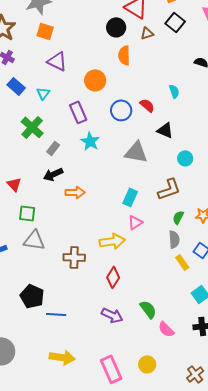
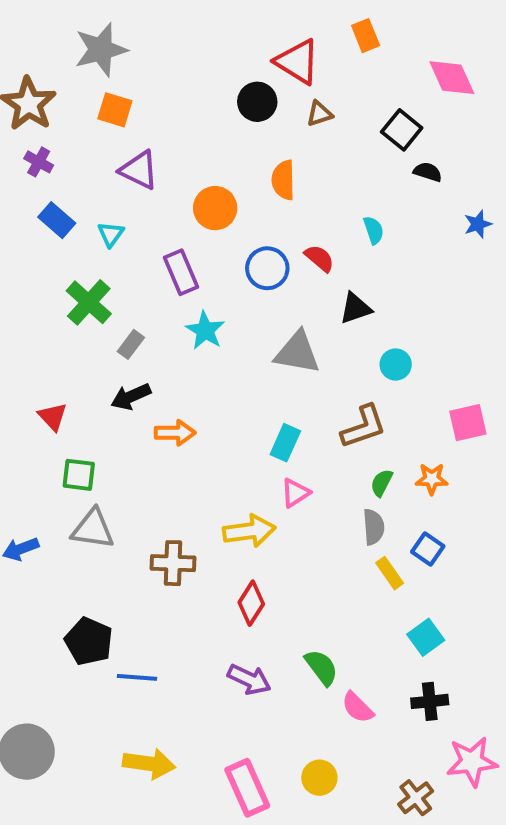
black square: (175, 22) -> (402, 130), moved
orange semicircle: (124, 55) -> (283, 180), moved
black triangle: (165, 130) -> (356, 308), turned -42

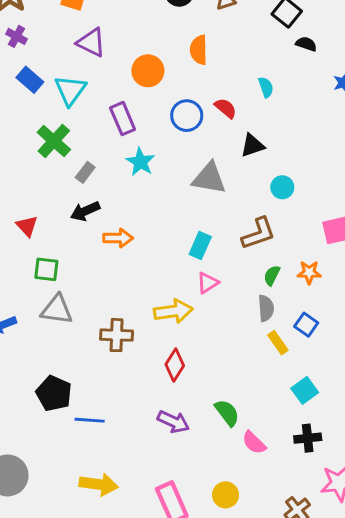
cyan triangle: (111, 234) -> (70, 90), size x1.6

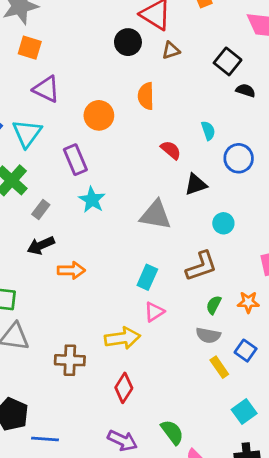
blue circle: (187, 116) -> (239, 158), moved
gray semicircle: (266, 308) -> (208, 335), turned 105

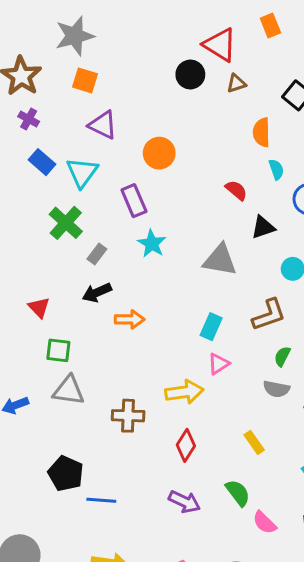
orange semicircle: (146, 96) -> (262, 132), moved
yellow rectangle: (219, 367) -> (254, 442), moved

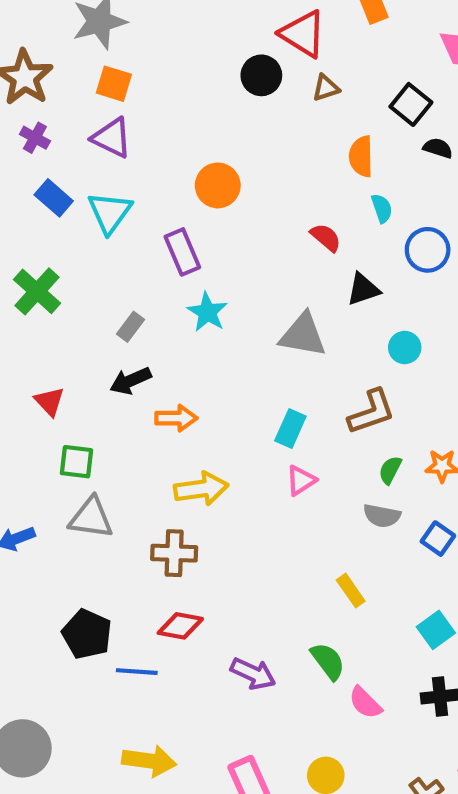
purple triangle: (103, 125) -> (112, 138), moved
green cross: (66, 223) -> (37, 291), moved
yellow arrow: (184, 392) -> (201, 489), moved
red diamond: (186, 445) -> (180, 626), moved, turned 68

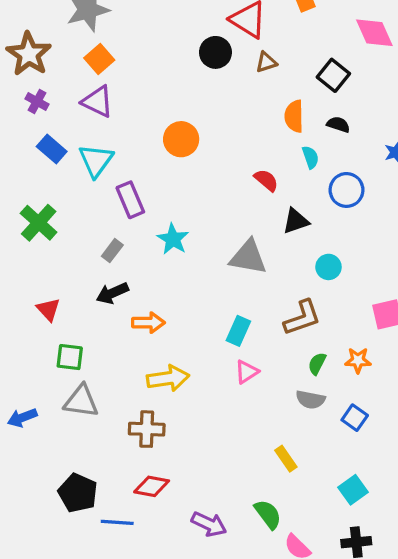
orange square: (114, 84) -> (99, 59), turned 32
black semicircle: (438, 148) -> (338, 124), moved
purple rectangle: (182, 252) -> (130, 200), moved

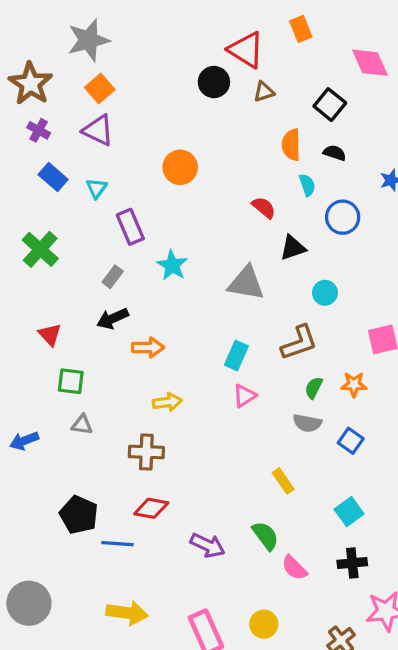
cyan triangle: (96, 160) -> (97, 188), size x0.6
yellow arrow: (168, 378) -> (167, 402), size x0.7
gray triangle: (81, 401) -> (82, 425), size x0.6

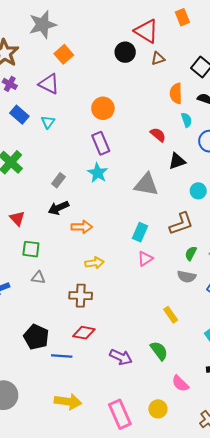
orange square: (100, 88) -> (64, 54), moved
purple rectangle: (130, 227) -> (101, 143), moved
pink semicircle: (294, 568) -> (180, 384), moved

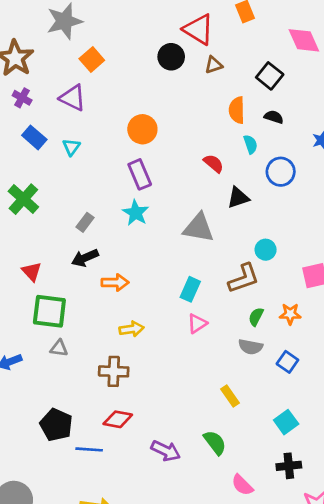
cyan circle: (198, 191) -> (266, 250), moved
green square: (31, 249) -> (49, 311), size x1.5

